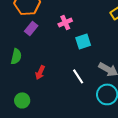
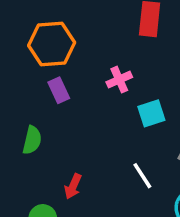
purple rectangle: (31, 28) -> (59, 90), turned -64
red arrow: (40, 72) -> (73, 186), moved

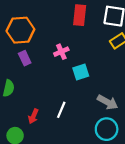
white line: (142, 176) -> (61, 110), moved, turned 56

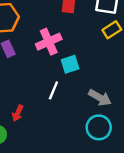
pink cross: (61, 52) -> (49, 42), size x1.5
white line: (61, 110) -> (53, 90), moved

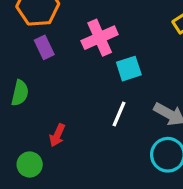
white line: (53, 90) -> (119, 114), moved

